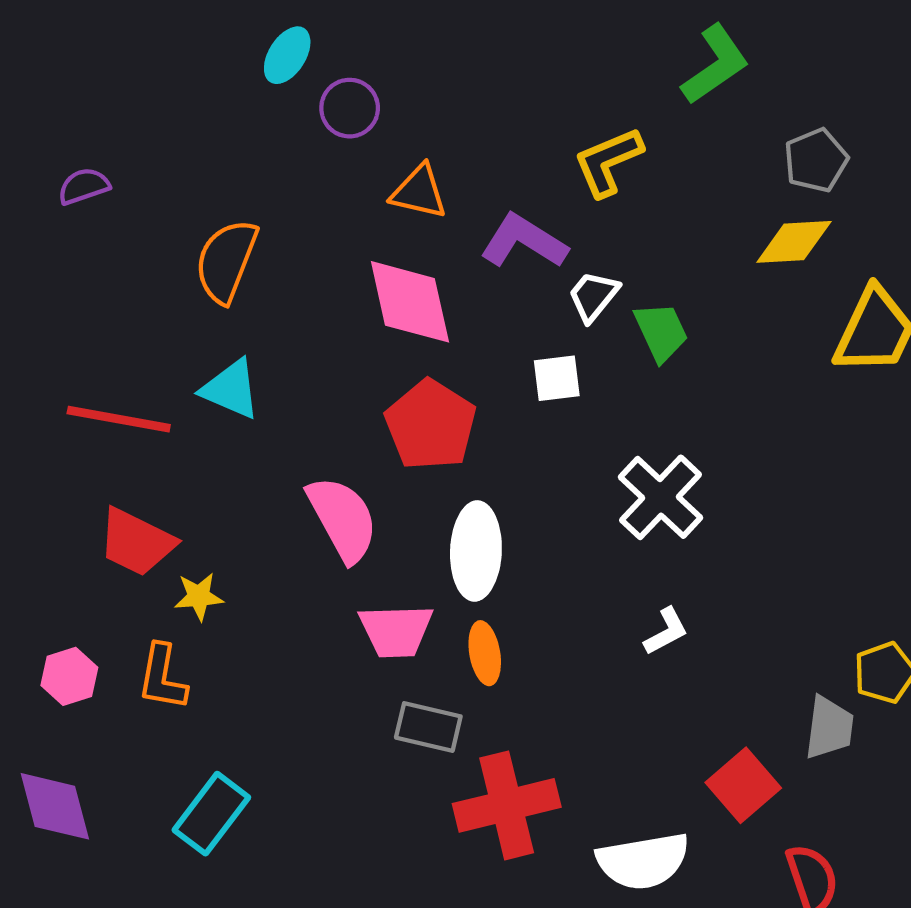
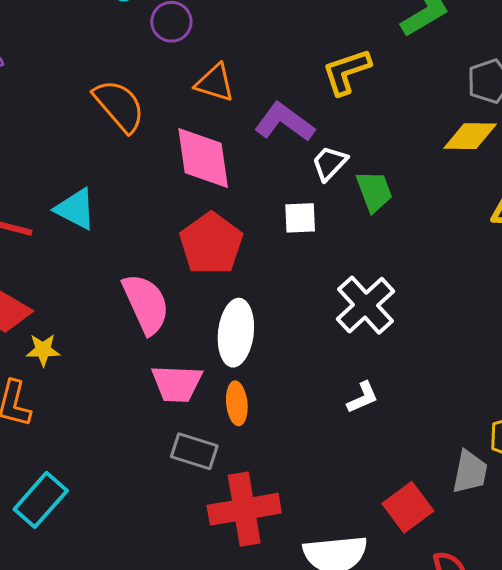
orange semicircle: (226, 261) -> (119, 106), moved, turned 114

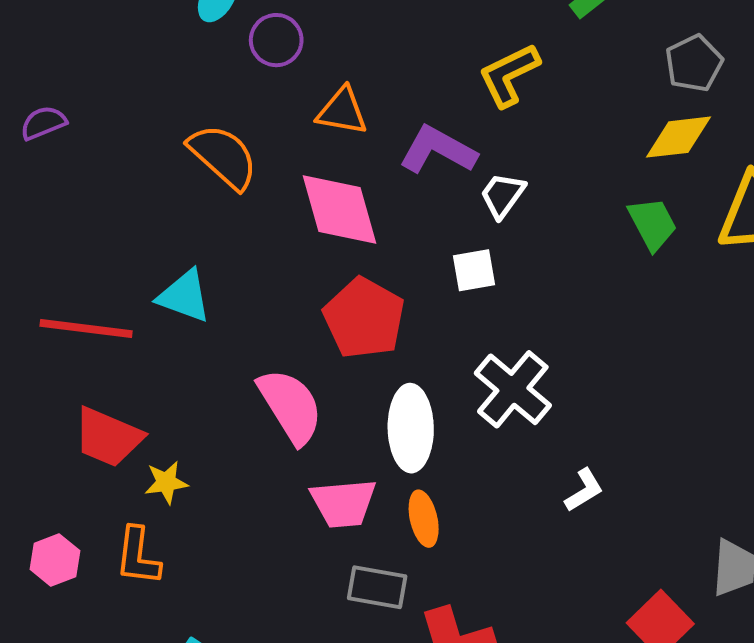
green trapezoid: (374, 191) -> (653, 224), moved
white cross: (366, 305) -> (513, 389), moved

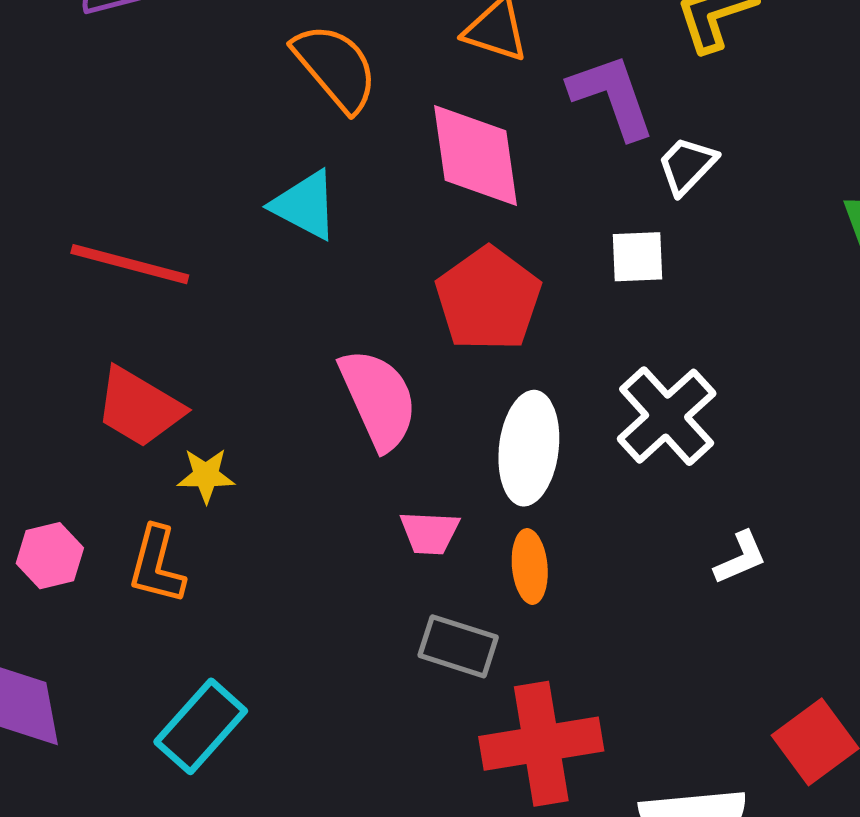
purple L-shape: (438, 150) -> (612, 96), turned 34
cyan triangle: (184, 296) -> (305, 205), moved
pink trapezoid: (343, 503) -> (430, 533), size x0.7

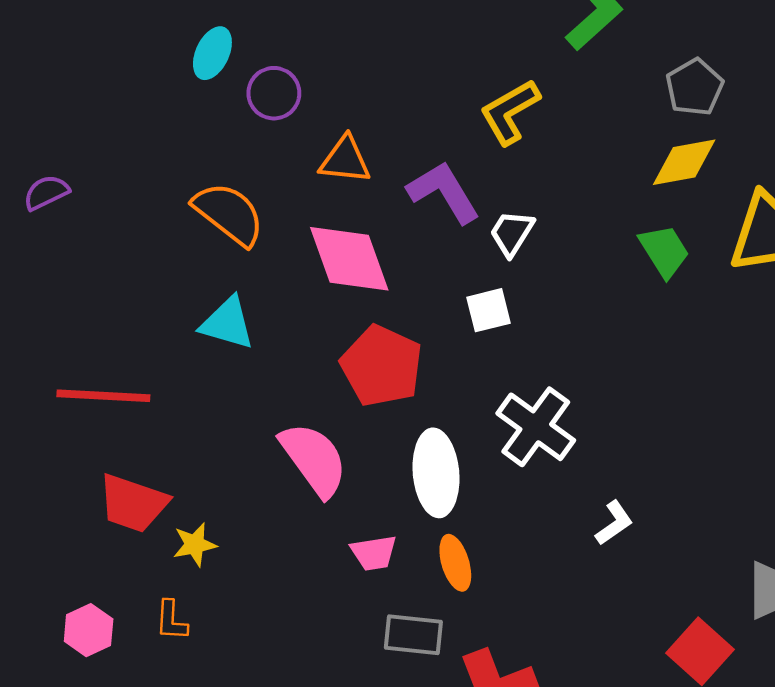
orange L-shape: (157, 565) -> (171, 620), size x0.7

